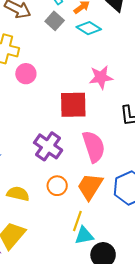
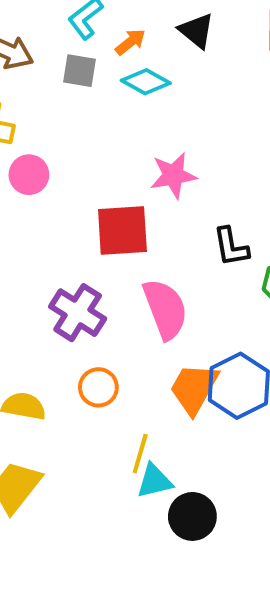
gray square: (55, 21) -> (79, 71), turned -30
orange trapezoid: (90, 186) -> (194, 388), moved

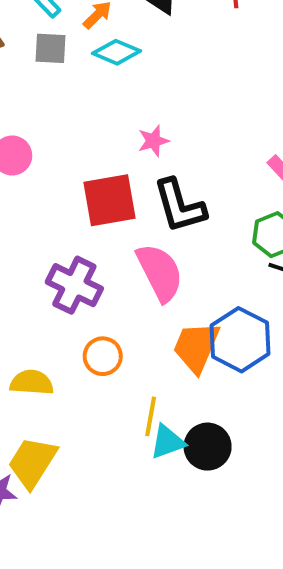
pink star: (173, 175) -> (153, 141), size x0.7
black L-shape: (231, 247) -> (180, 206), moved, size x1.4
black circle: (192, 516) -> (208, 447), moved

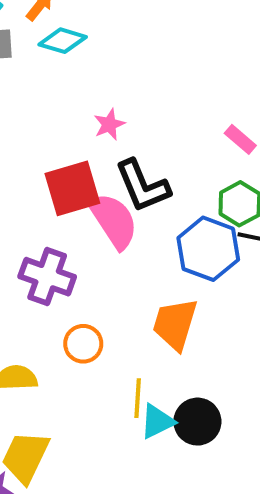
pink semicircle: (160, 272) -> (113, 220), moved
blue hexagon: (240, 340) -> (208, 249), moved

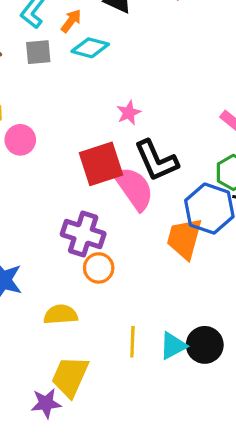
orange trapezoid: (175, 324) -> (184, 238), moved
orange circle: (83, 344) -> (99, 268), moved
yellow line: (138, 398) -> (132, 342), moved

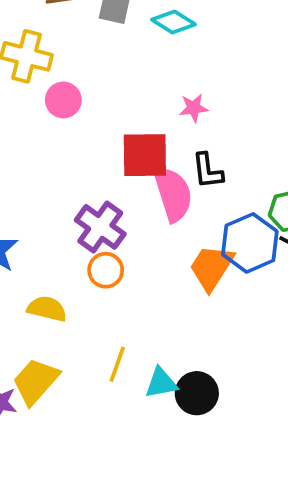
black L-shape: (156, 161) -> (208, 171), size x0.7

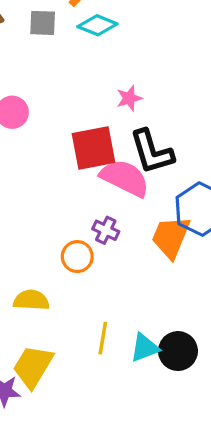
black L-shape: (208, 171) -> (152, 152), size x1.4
pink semicircle: (173, 194) -> (125, 178), turned -36
purple cross: (100, 227) -> (106, 230), moved, size x0.6

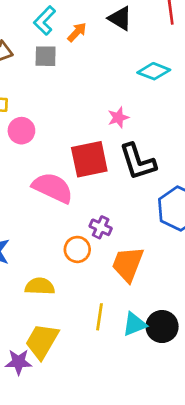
cyan diamond: (97, 25) -> (154, 71), moved
pink semicircle: (125, 178) -> (53, 188), moved
orange trapezoid: (171, 237) -> (128, 264), moved

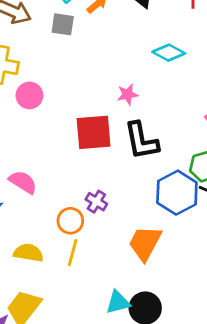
pink semicircle: (53, 188) -> (23, 182), moved, size x0.7
orange trapezoid: (128, 264) -> (145, 243), moved
yellow line: (100, 317) -> (73, 253), moved

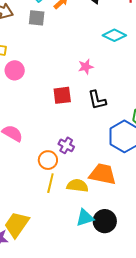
red square: (94, 132) -> (62, 95), size x0.7
black L-shape: (141, 141) -> (97, 100), size x0.7
orange trapezoid: (145, 243) -> (103, 174), turned 76
yellow semicircle: (28, 253) -> (77, 186), moved

